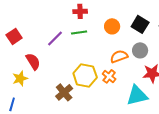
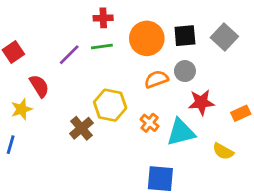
black square: (140, 24) -> (185, 36), turned -36
orange circle: (112, 26) -> (147, 38), size x1.6
orange cross: (109, 76) -> (150, 123), moved

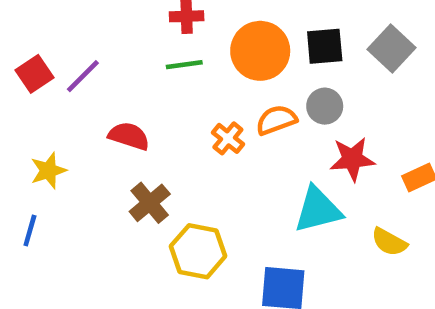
purple line: (69, 55) -> (83, 76), moved
red semicircle: (39, 86) -> (129, 136), moved, turned -40
yellow hexagon: (110, 105) -> (198, 251), moved
orange cross: (150, 123) -> (228, 138), moved

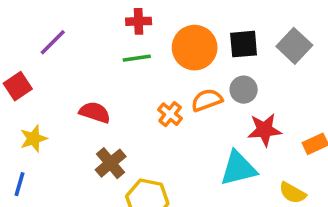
red square: (35, 74) -> (18, 86), moved
purple line: (83, 76) -> (53, 42), moved

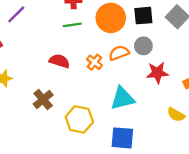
red semicircle: (95, 112) -> (59, 61), moved
brown cross: (111, 163) -> (43, 100), moved
cyan triangle: (238, 168) -> (122, 98), moved

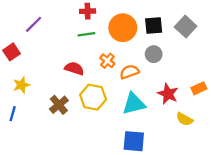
orange semicircle: (119, 53) -> (129, 72), moved
orange cross: (94, 62) -> (107, 61), moved
red star: (157, 73) -> (168, 94), moved, turned 30
yellow hexagon: (79, 119) -> (93, 97), moved

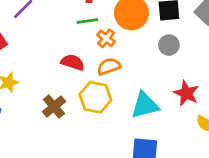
orange cross: (107, 61) -> (106, 38), moved
orange semicircle: (129, 72) -> (109, 66), moved

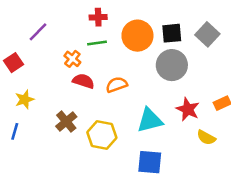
orange cross: (106, 38) -> (72, 59), moved
gray circle: (169, 45) -> (172, 65), size x1.6
yellow hexagon: (95, 97) -> (102, 135), moved

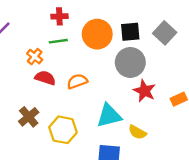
red star: (188, 109) -> (144, 91), moved
yellow semicircle: (206, 137) -> (137, 132), moved

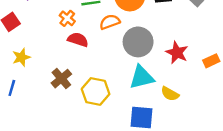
gray circle: (130, 62) -> (138, 42), moved
orange semicircle: (77, 81) -> (110, 22), moved

